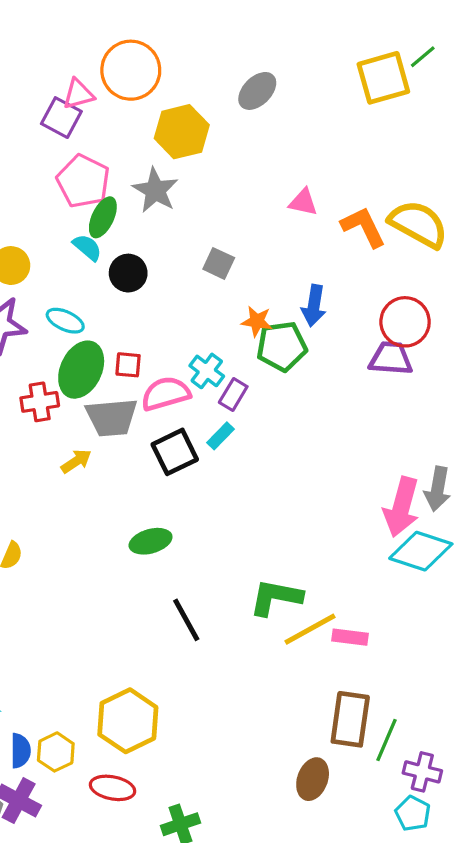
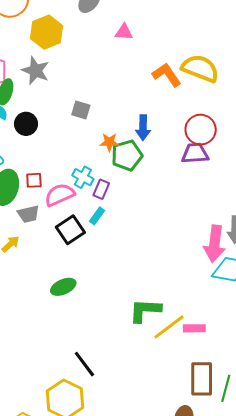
pink triangle: (303, 202) -> (124, 32), moved
gray trapezoid: (112, 417) -> (28, 214), size x0.7
black line: (186, 620) -> (84, 364), moved

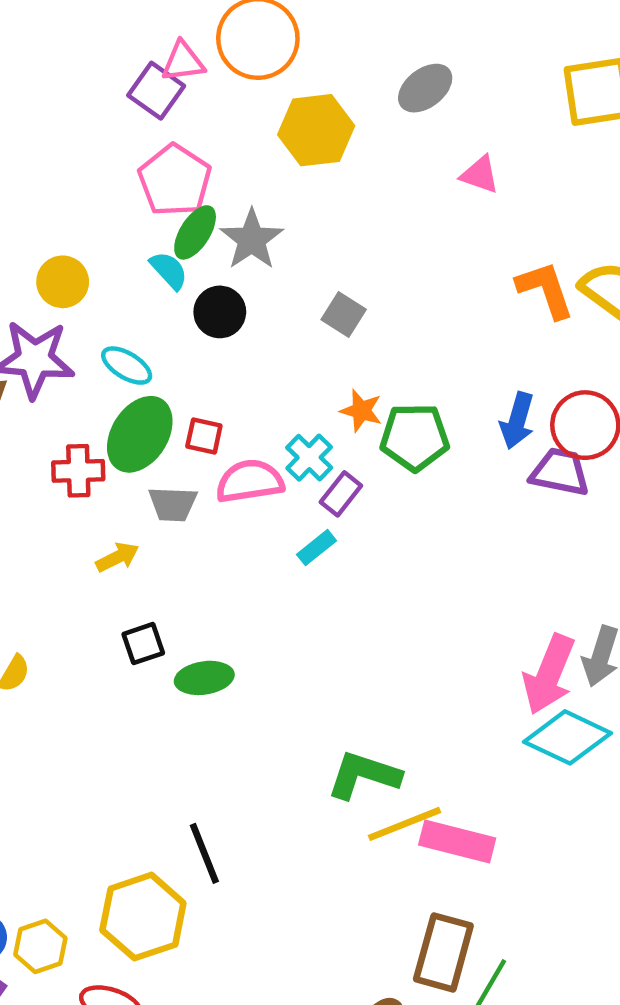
gray star: (35, 71) -> (252, 239), moved
blue arrow: (143, 128) -> (517, 421), moved
orange star: (109, 142) -> (361, 411), moved
black square: (70, 230) -> (143, 644), moved, size x0.7
pink rectangle: (194, 328) -> (457, 841), size x1.5

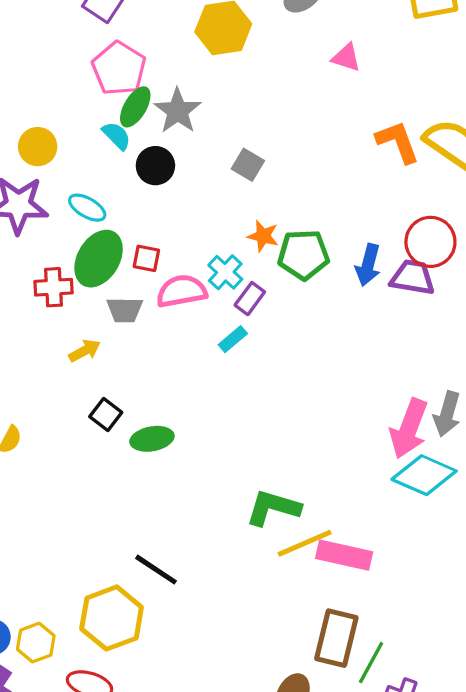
blue arrow: (517, 421) -> (368, 265), moved
black square: (143, 644) -> (106, 415), turned -32
black line: (204, 853) -> (156, 570), turned -33

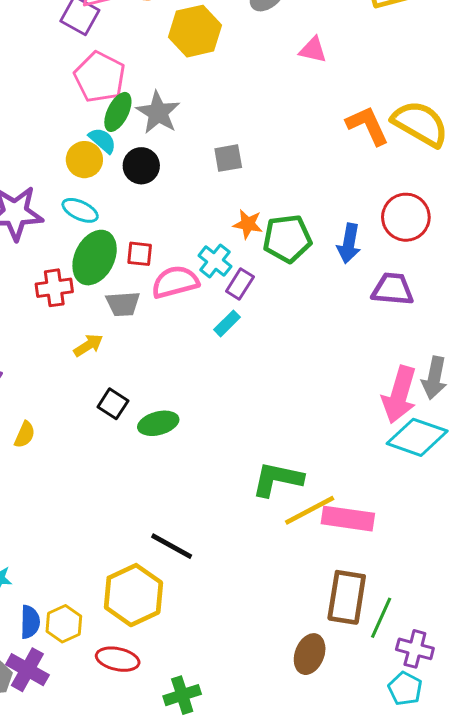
yellow circle: (38, 147) -> (84, 160), moved
gray square: (248, 165) -> (228, 158), turned -36
purple trapezoid: (413, 277) -> (393, 289), moved

